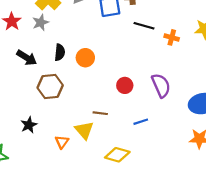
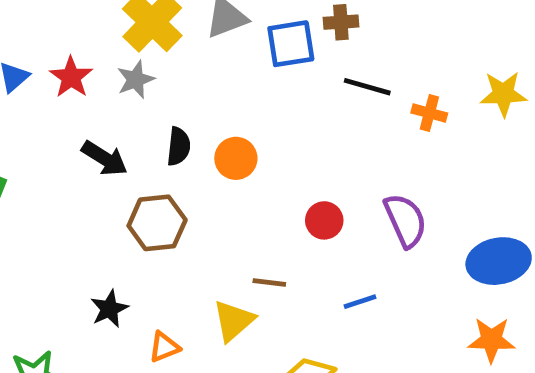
yellow triangle: (84, 130) -> (233, 321), turned 30
orange triangle: (62, 142) -> (164, 347), moved, turned 32

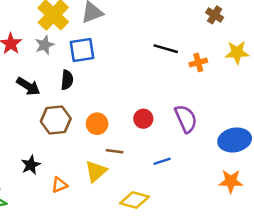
brown cross: (341, 22) -> (215, 15), moved, turned 36
blue square: (291, 44) -> (82, 50), moved
orange cross: (429, 113) -> (198, 62), turned -30
orange circle: (236, 158) -> (97, 124), moved

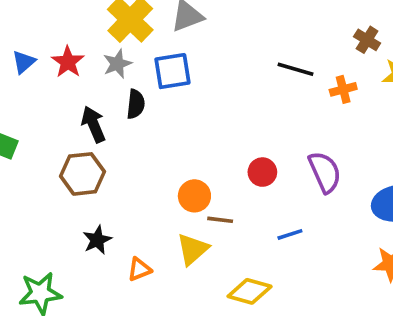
brown cross: (215, 15) -> (367, 40), moved
black semicircle: (67, 80) -> (136, 104), moved
black arrow: (28, 86) -> (93, 124), turned -145
brown hexagon: (56, 120) -> (82, 174), moved
orange circle: (97, 124) -> (194, 196), moved

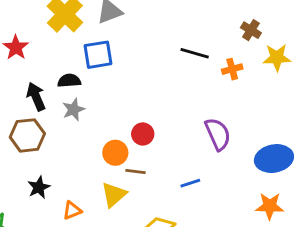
gray star: (117, 64) -> (73, 109), moved
black semicircle: (136, 104) -> (69, 81), turned -100
red circle: (262, 172) -> (143, 134), moved

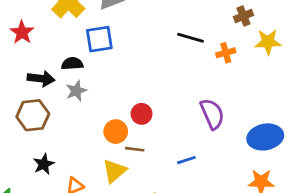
brown cross: (251, 30) -> (243, 16), turned 36
black arrow: (36, 96) -> (41, 79), turned 120

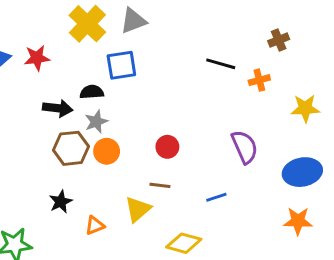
red star: (22, 32) -> (37, 58), turned 30
yellow star: (268, 42) -> (305, 108), moved
brown hexagon: (33, 115) -> (71, 148), moved
orange circle: (116, 132) -> (107, 151), moved

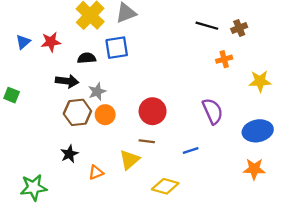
black line: (221, 64) -> (207, 26), moved
black semicircle: (92, 92) -> (87, 58), moved
red circle: (167, 147) -> (153, 111), size x1.5

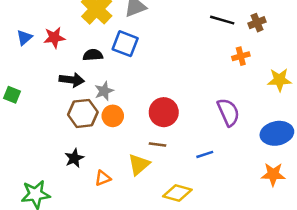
blue square: (117, 48) -> (125, 44), turned 30

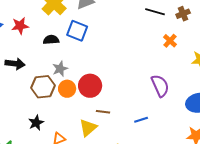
orange cross: (241, 56) -> (170, 41), turned -32
black arrow: (72, 80) -> (15, 64), moved
red circle: (164, 112) -> (90, 86), moved

